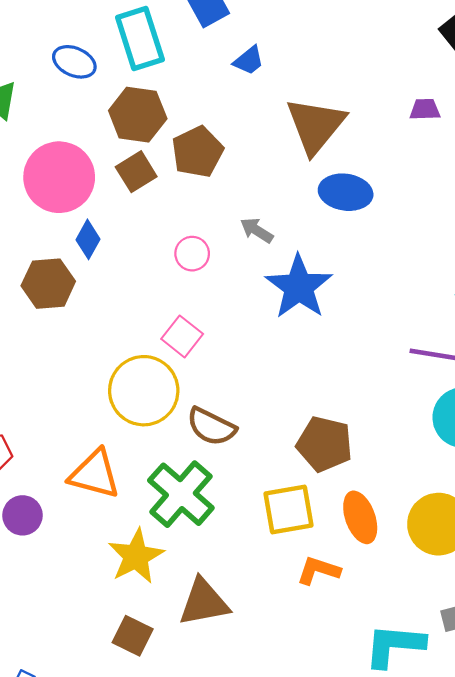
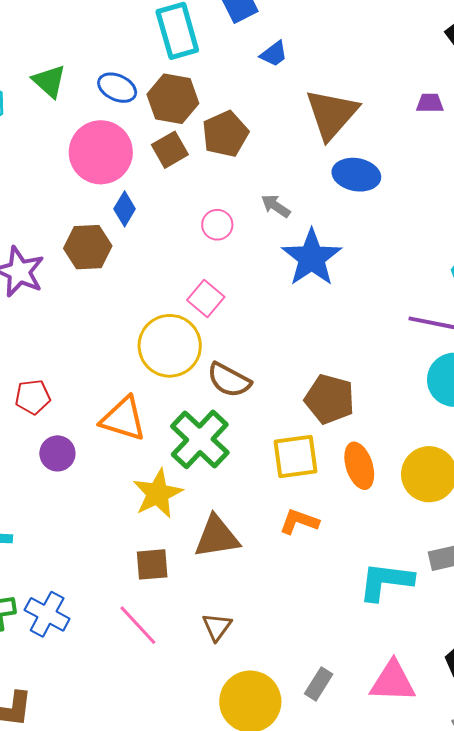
blue ellipse: (74, 62) -> (117, 88), moved
orange L-shape: (318, 571) -> (299, 522), moved
brown square: (133, 636) -> (152, 564), turned -33

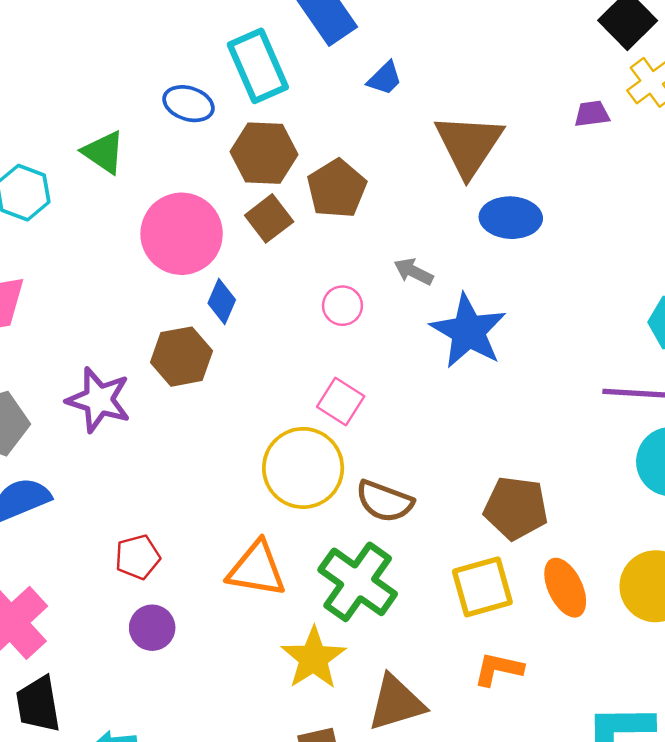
blue ellipse: (117, 88) -> (189, 104), moved
purple circle: (57, 453) -> (152, 628), moved

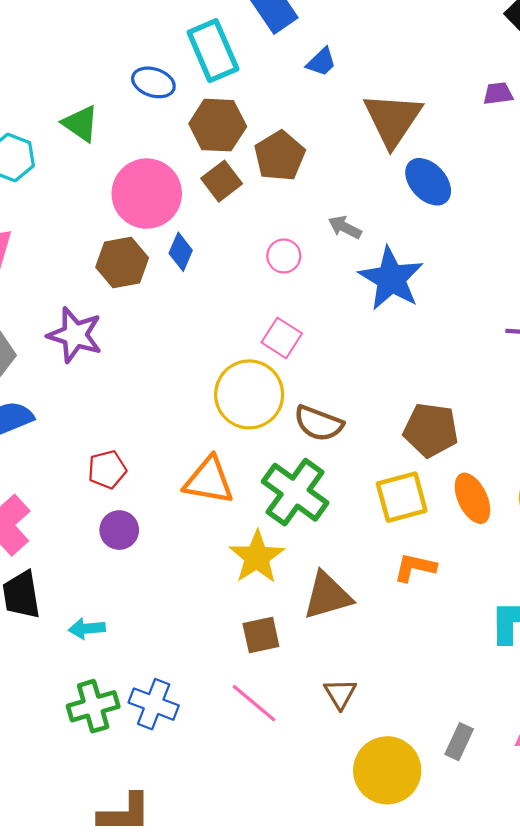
blue ellipse: (511, 218) -> (428, 182), turned 45
brown hexagon: (182, 357) -> (122, 262), moved

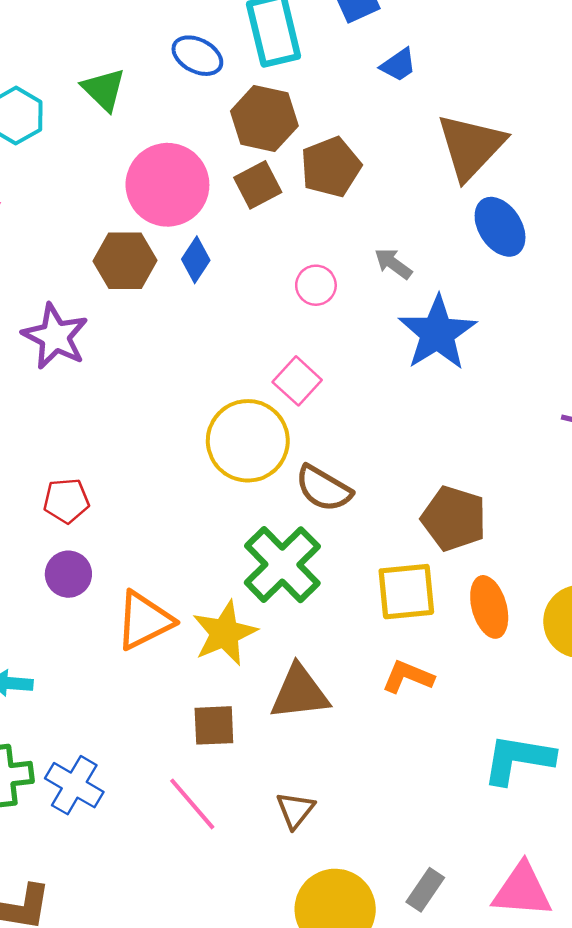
orange triangle: (209, 481) -> (144, 620), moved, turned -46

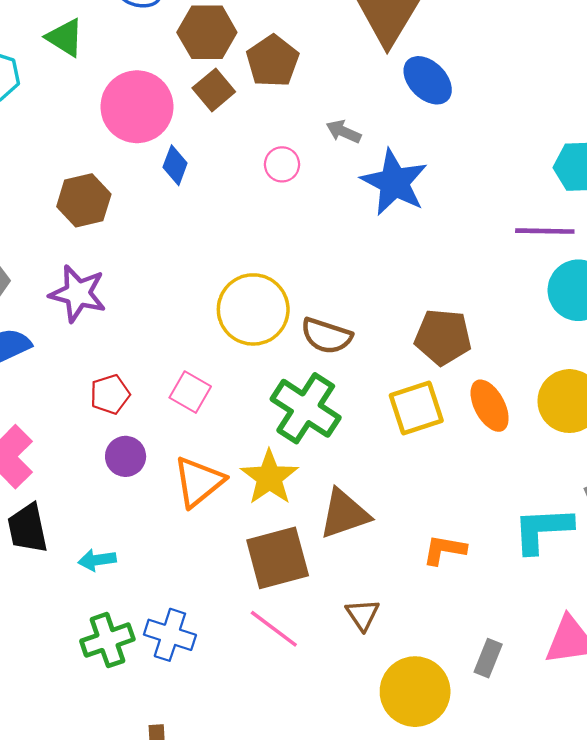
brown hexagon: (125, 261) -> (84, 200), moved
purple star: (55, 336) -> (78, 293), moved
pink square: (297, 381) -> (190, 392), moved
orange L-shape: (408, 677) -> (444, 550), moved
brown square: (214, 725) -> (278, 558), size x1.6

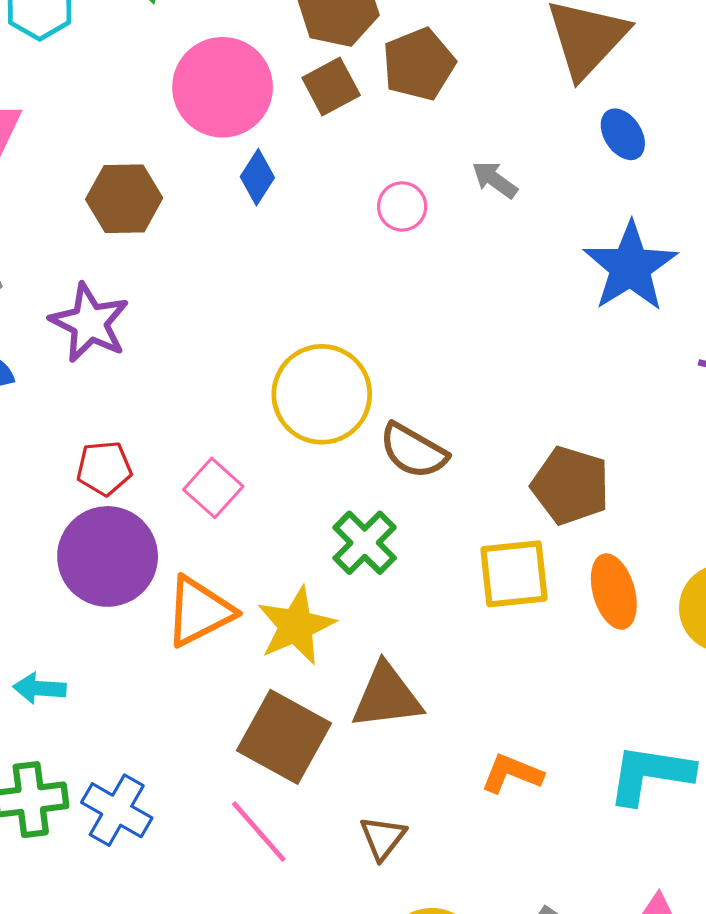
blue ellipse: (428, 80) -> (623, 134), size x0.7
blue star: (394, 182) -> (630, 267), moved
green cross: (306, 408) -> (365, 543), size x0.7
purple circle: (126, 456) -> (108, 556), size x1.8
brown square: (278, 558) -> (284, 737), turned 32

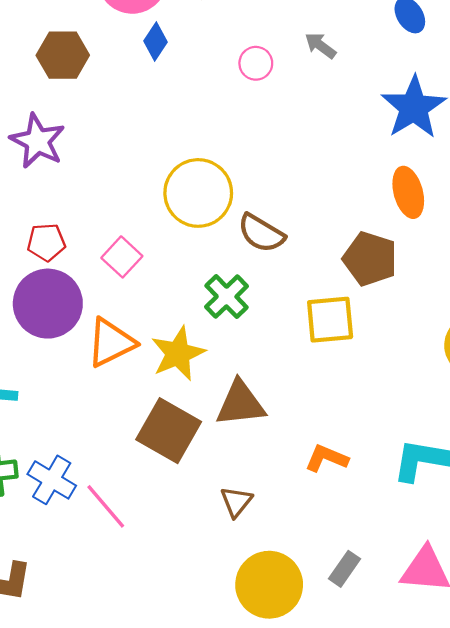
orange ellipse: (614, 592) -> (408, 192), moved
pink line: (259, 832) -> (106, 506), moved

